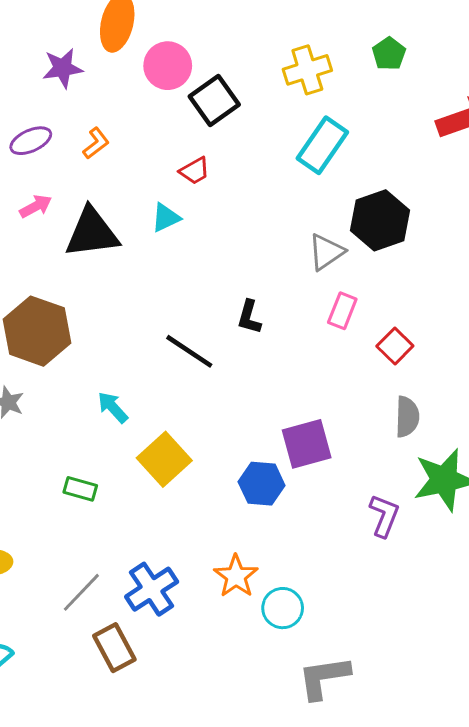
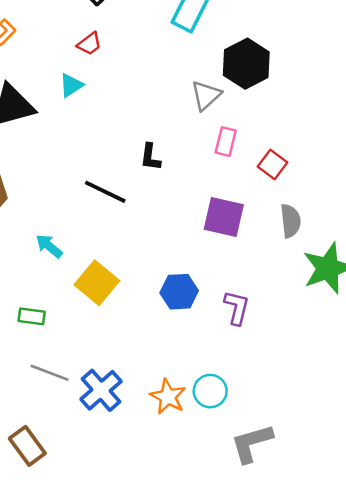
purple square: (307, 444) -> (224, 217), moved, turned 36
purple L-shape: (384, 516) -> (237, 308), moved
orange star: (236, 576) -> (168, 397), moved
gray line: (81, 592) -> (50, 373), moved, turned 75
brown rectangle: (114, 648) -> (27, 446), moved

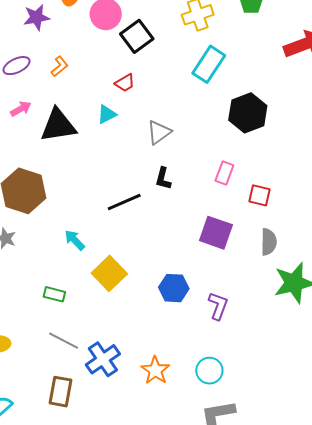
gray triangle: (206, 95) -> (159, 132), moved
red square: (273, 164) -> (260, 195), turned -30
black line: (105, 192) -> (124, 202), turned -56
cyan circle: (210, 391) -> (209, 371), moved
brown rectangle: (27, 446) -> (60, 392), moved, turned 40

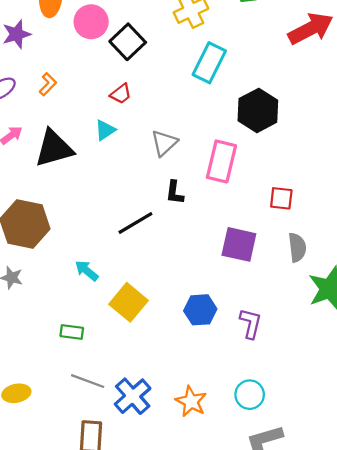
pink rectangle: (224, 173) -> (221, 161), moved, size x1.6

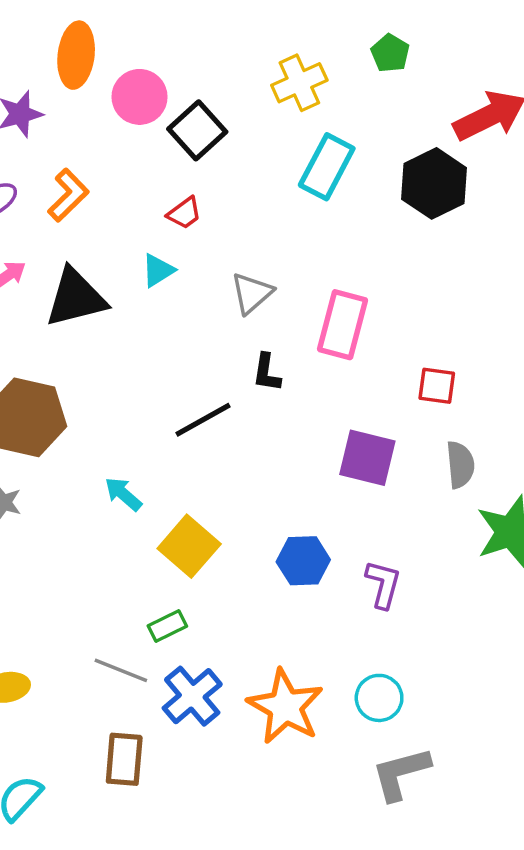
orange L-shape: (48, 84) -> (68, 195), size x1.4
black hexagon: (258, 110) -> (434, 183), moved
green rectangle: (72, 332) -> (167, 626), moved, turned -35
orange star: (191, 401) -> (285, 707), size x1.5

